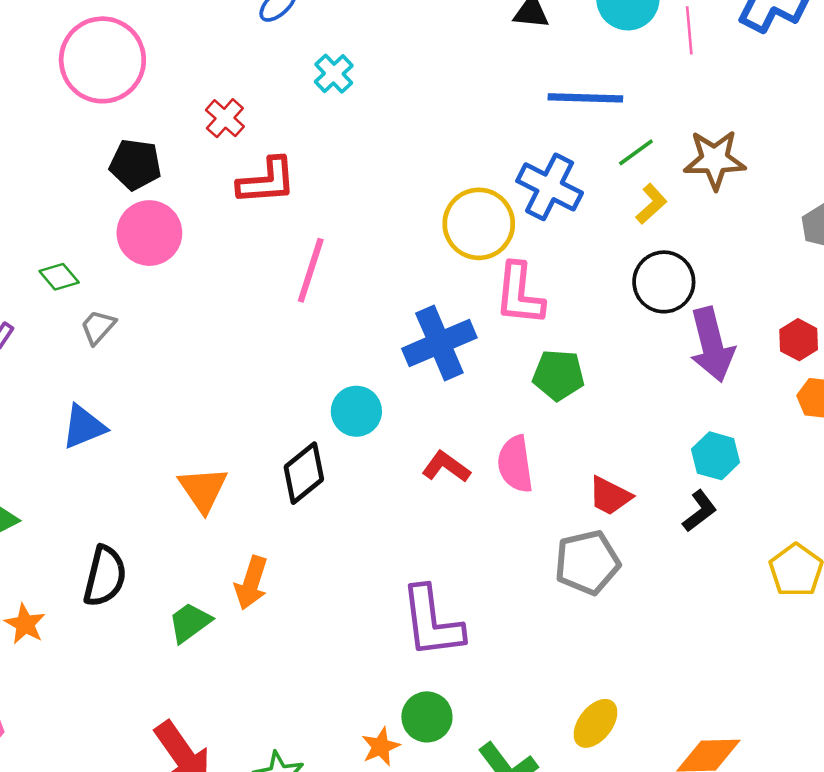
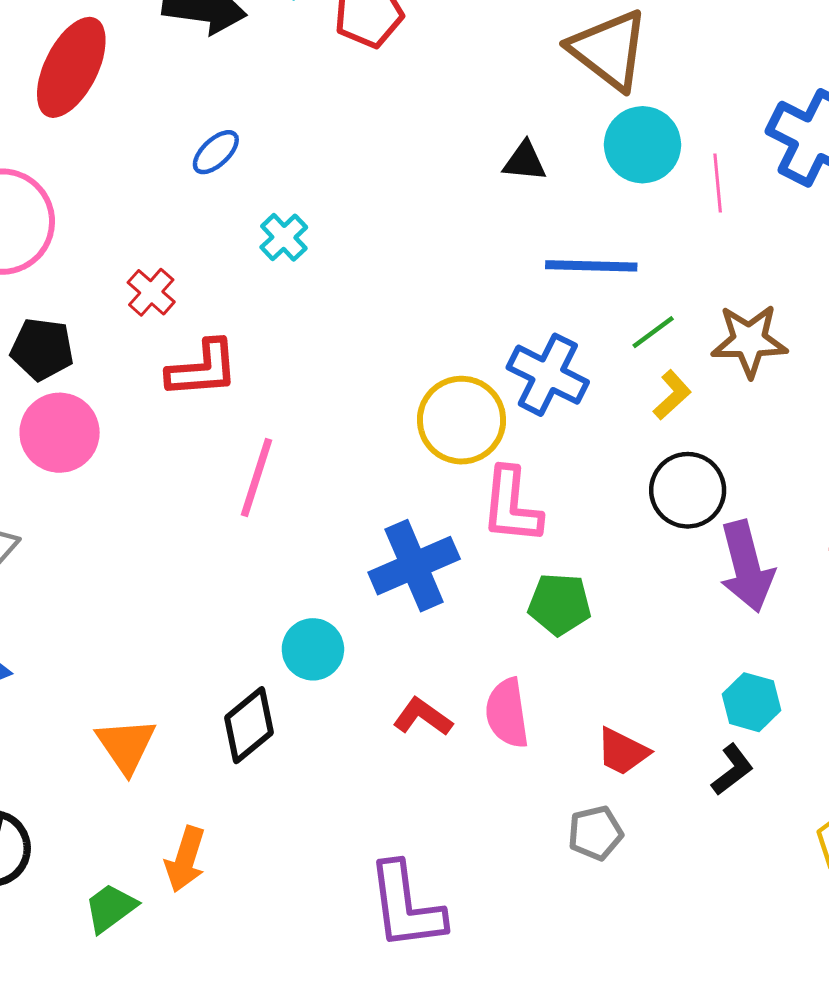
gray pentagon: (587, 562) -> (595, 833), size x0.7

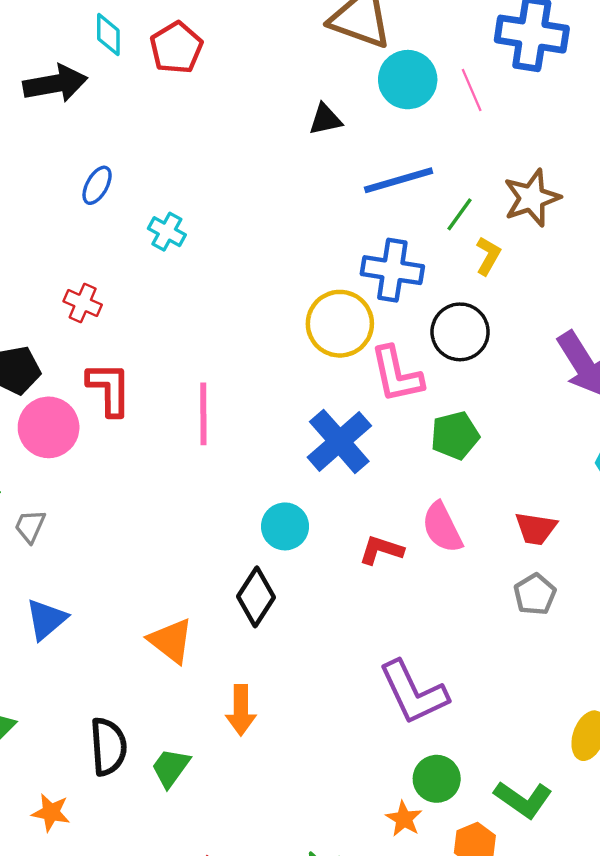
red L-shape: (203, 369) -> (109, 389), moved, turned -68
black circle: (688, 490) -> (460, 332), moved
green trapezoid: (111, 908) -> (171, 768), moved

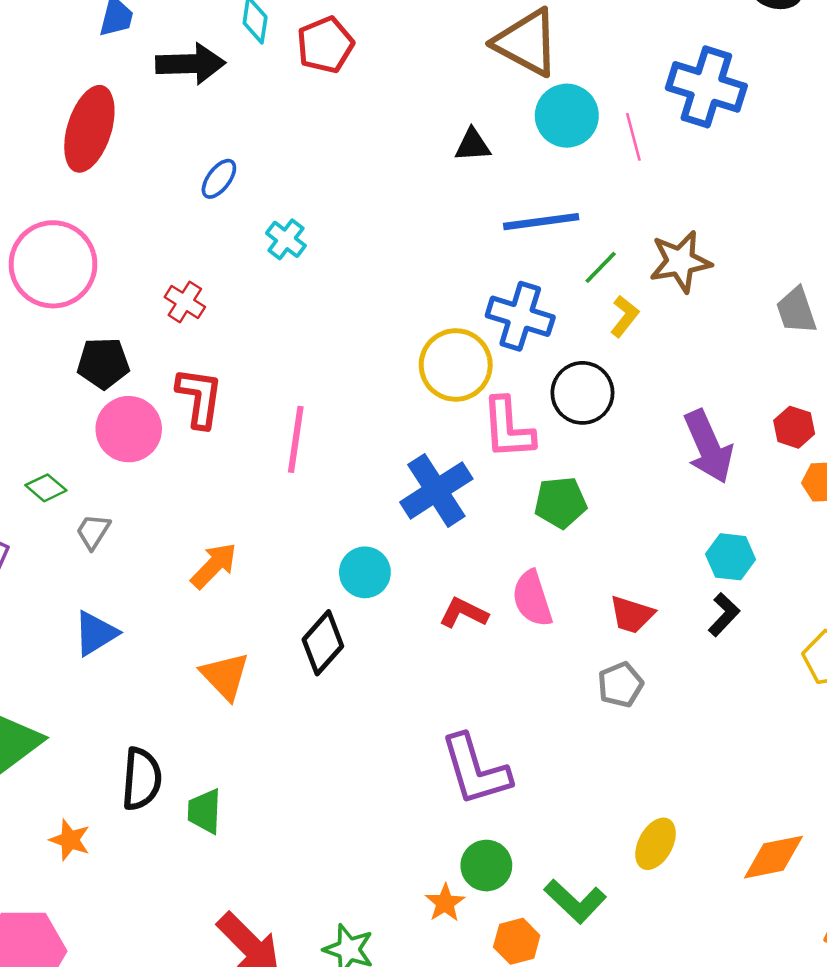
orange arrow: (241, 710) -> (214, 566), moved, turned -144
green trapezoid: (171, 768) -> (205, 811), turned -42

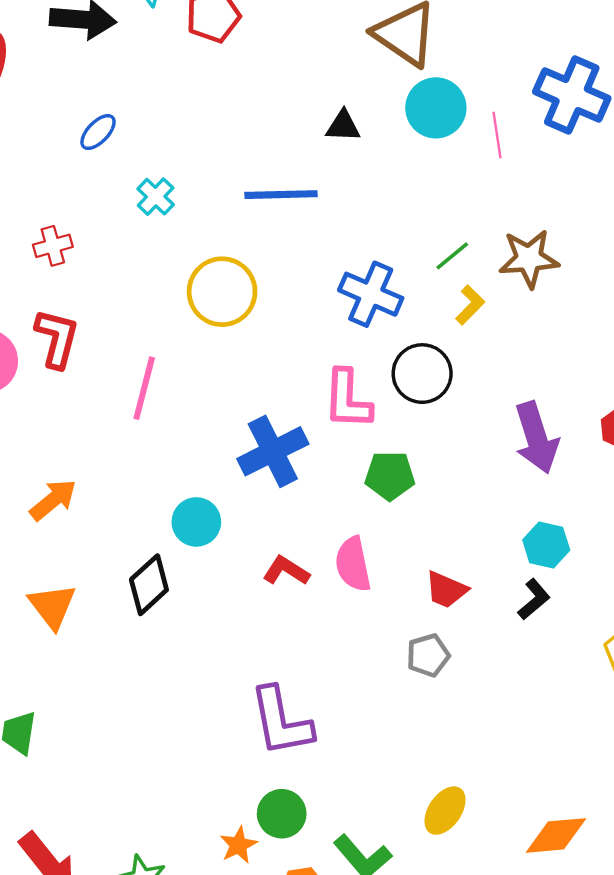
blue line: (541, 222) -> (281, 195), moved
red cross: (185, 302) -> (53, 246), turned 36
yellow circle: (456, 365) -> (222, 292), moved

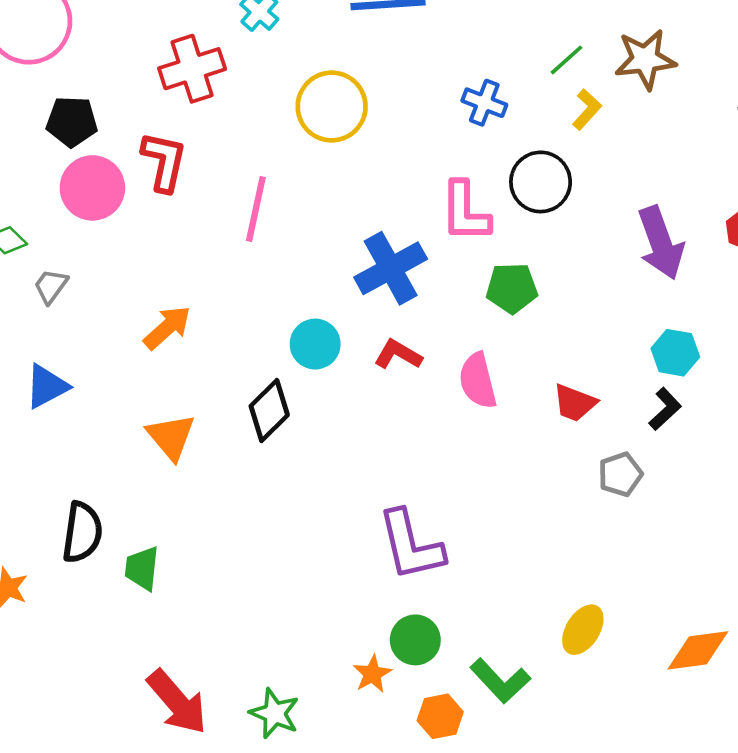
red cross: (53, 246) -> (192, 69), moved, size x1.6
blue cross: (371, 294) -> (484, 103), size x0.7
red L-shape: (286, 571) -> (398, 355), moved
gray pentagon: (428, 655) -> (620, 474), moved

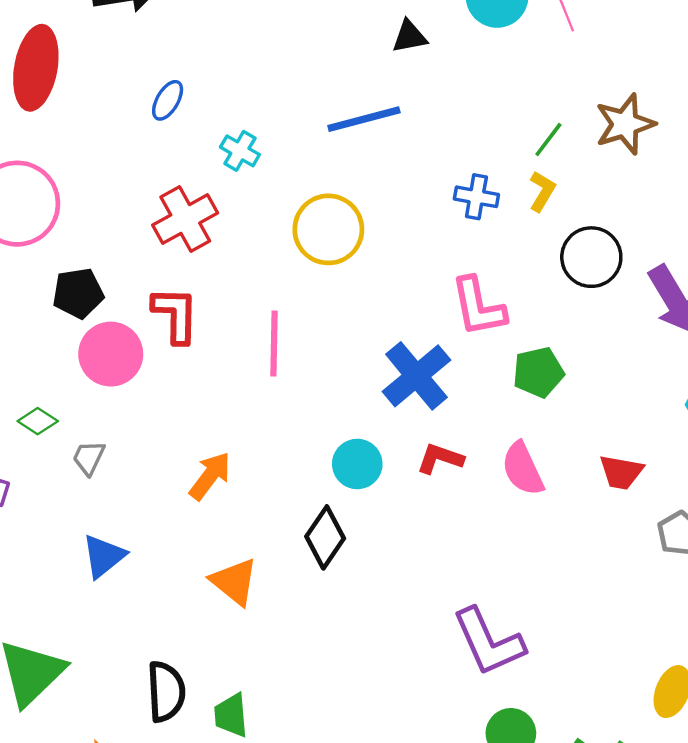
yellow L-shape: (587, 109) -> (542, 191), moved
black circle: (541, 182) -> (591, 257), moved

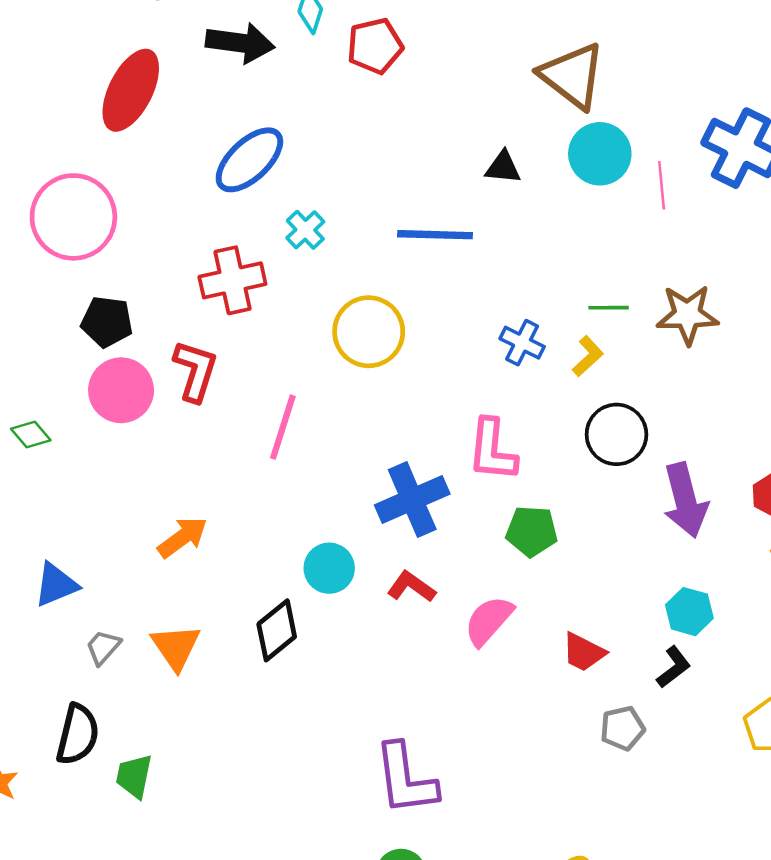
blue ellipse: (168, 100) -> (249, 160), size x1.8
green line: (548, 140) -> (609, 308), turned 36
gray trapezoid: (89, 458) -> (103, 647), moved
pink semicircle: (523, 469) -> (489, 621), turned 50

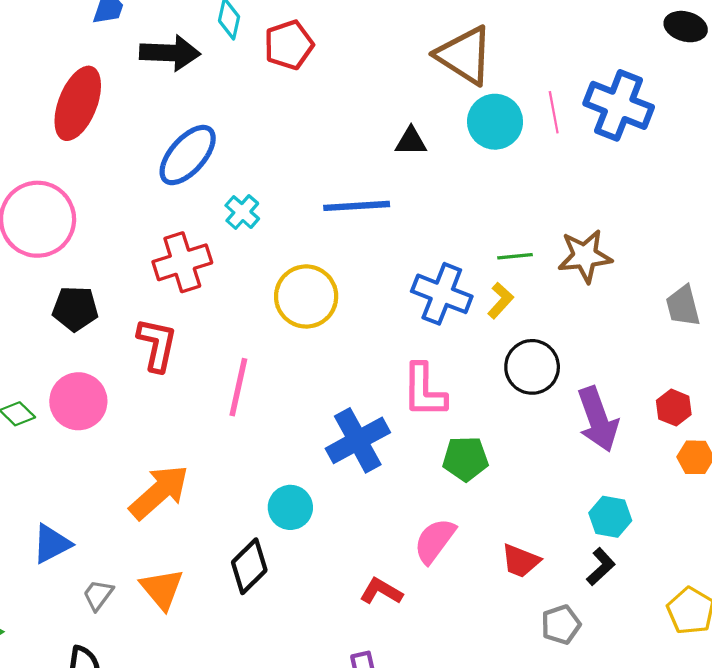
pink line: (662, 185) -> (554, 112), moved
blue cross: (522, 343) -> (442, 294), size x1.5
pink circle: (121, 390) -> (78, 401), moved
orange arrow: (182, 537) -> (159, 492), size x1.4
red L-shape: (411, 587) -> (381, 591), moved

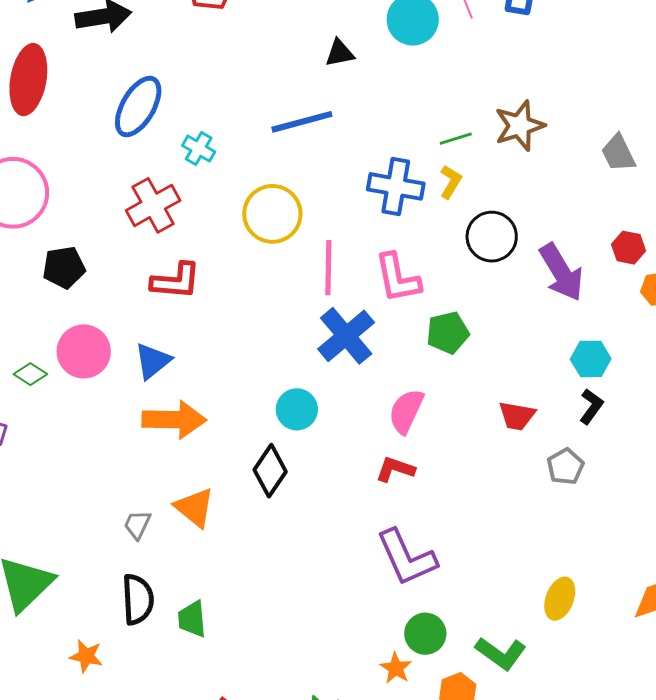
red L-shape: (157, 345) -> (176, 281), moved, turned 94
pink line: (238, 387) -> (328, 268), moved
orange arrow: (159, 492) -> (174, 420), turned 54
pink semicircle: (435, 541) -> (406, 411), moved
blue triangle: (52, 544) -> (153, 361), moved

